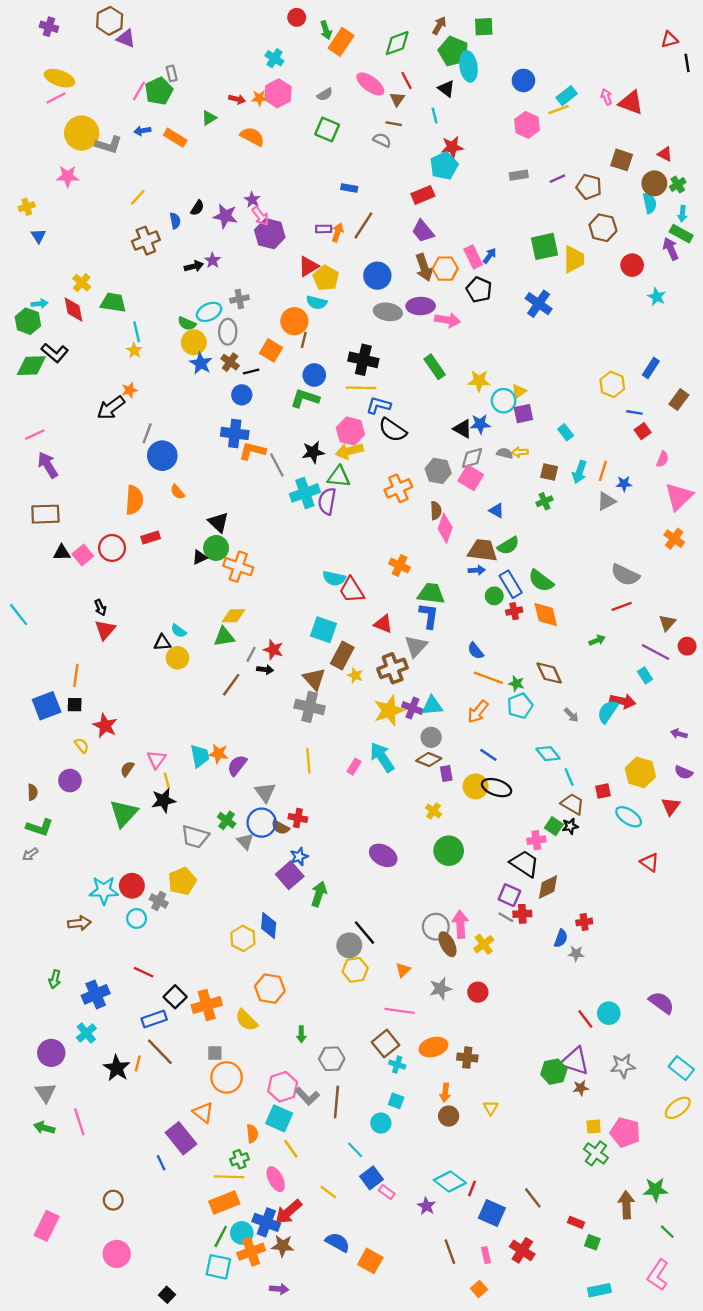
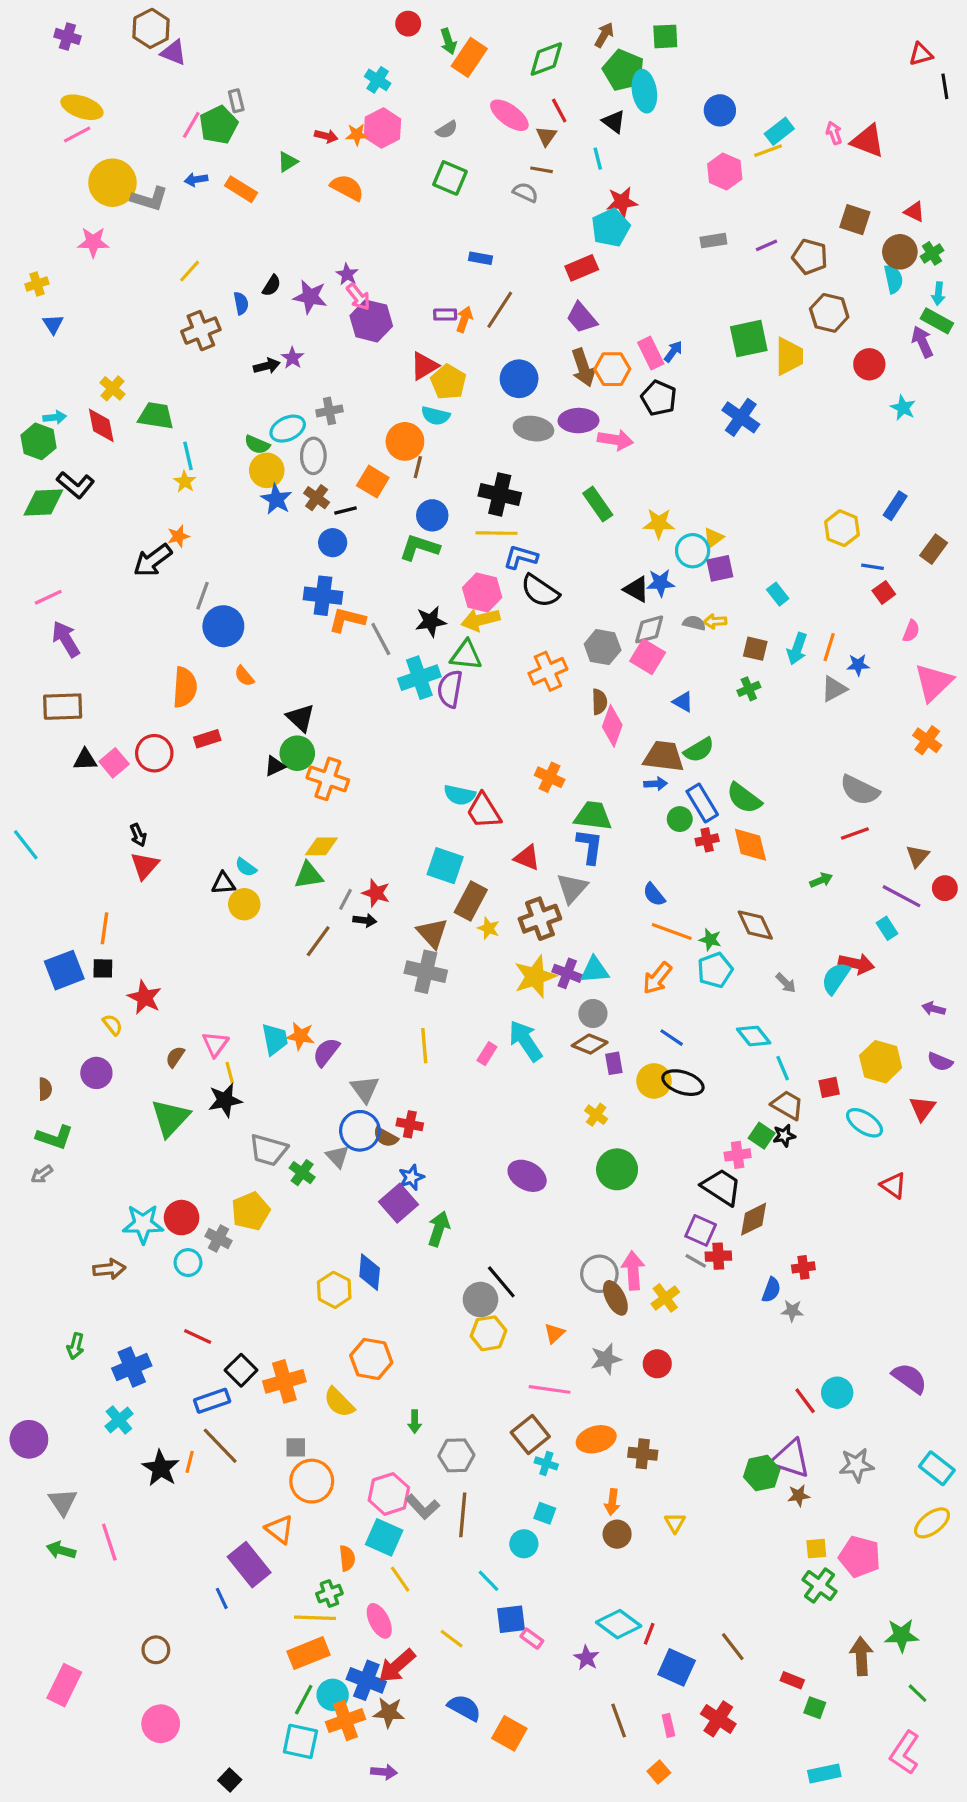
green cross: (227, 820) -> (302, 1173), moved
purple circle: (51, 1053) -> (29, 1439), moved
blue square: (371, 1178) -> (511, 1619), turned 30

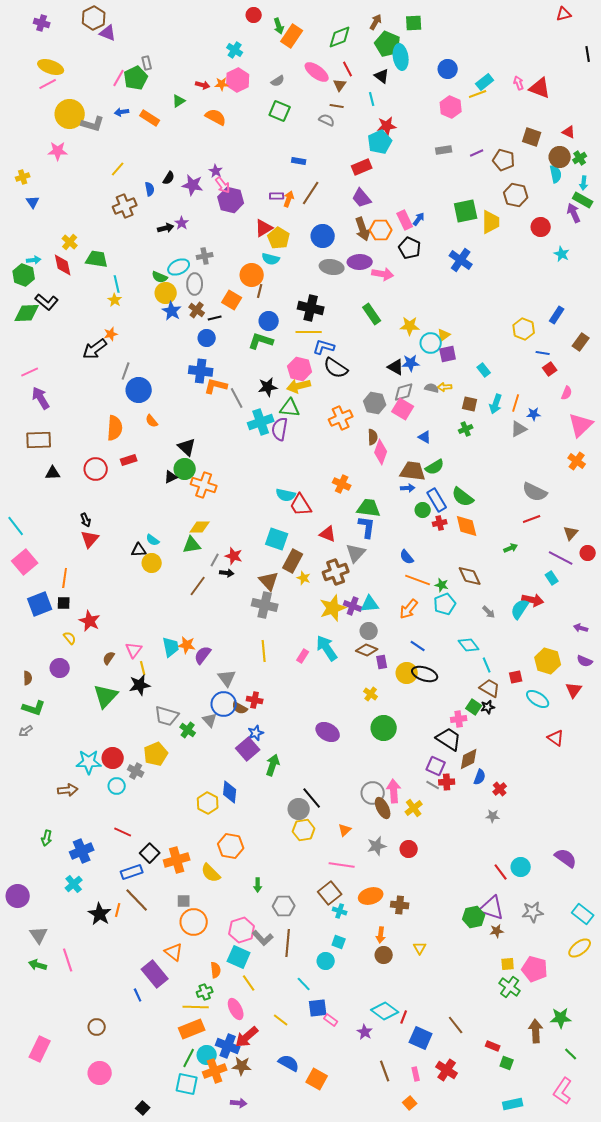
red triangle: (921, 54) -> (564, 14), moved
pink square: (114, 763) -> (25, 562), moved, size x1.4
red cross: (803, 1267) -> (500, 789), turned -32
blue semicircle: (771, 1290) -> (480, 777), moved

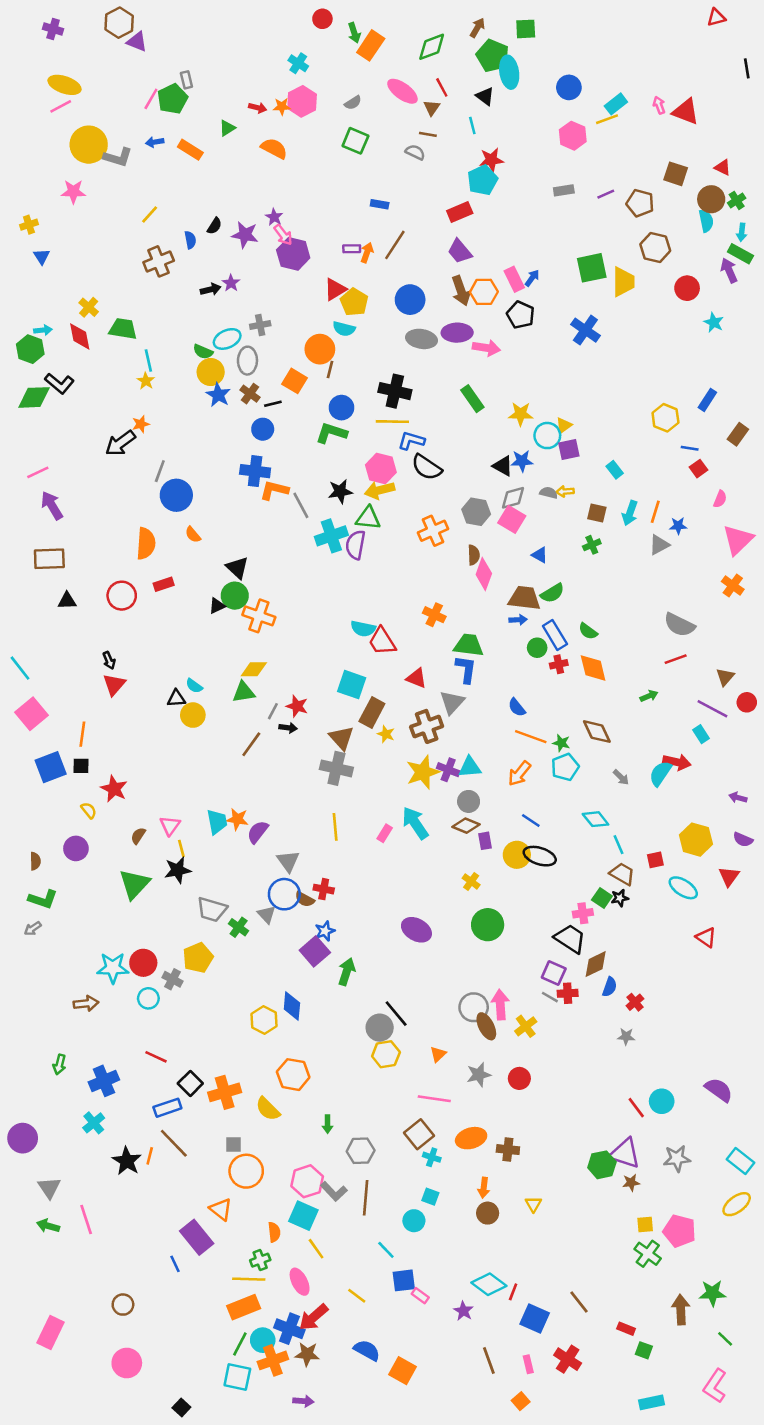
green semicircle: (463, 497) -> (588, 631), size x0.7

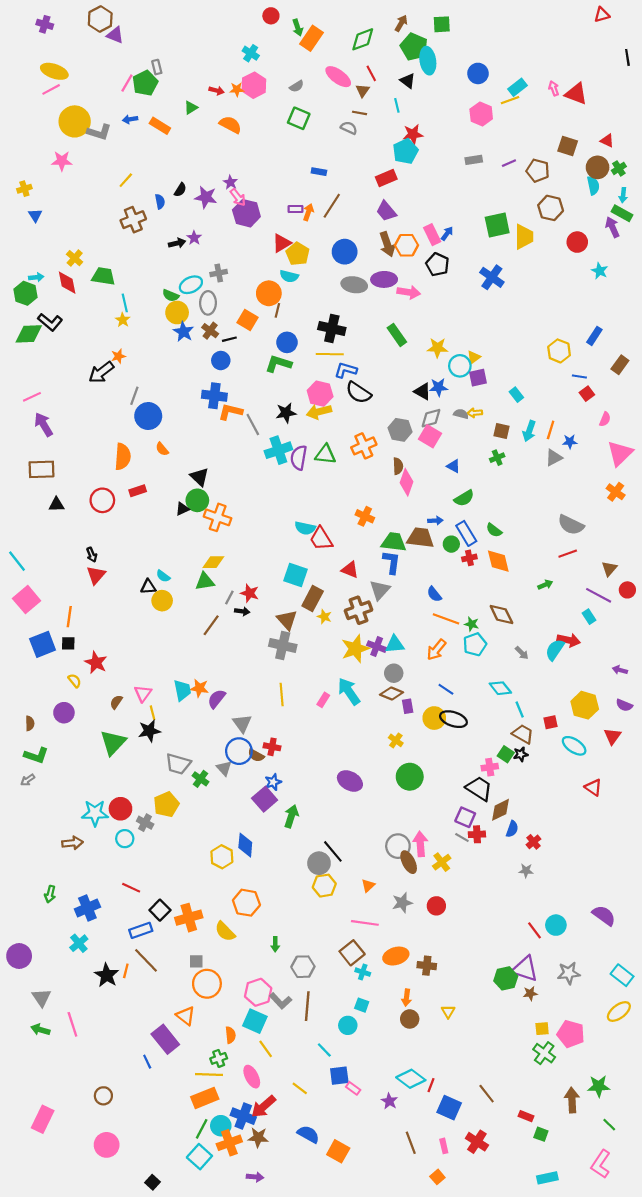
green triangle: (368, 518) -> (325, 454), moved
brown trapezoid: (524, 598) -> (420, 538), moved
cyan square: (237, 1377) -> (199, 1157), turned 30

